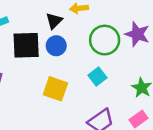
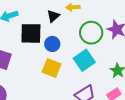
blue circle: (56, 46) -> (52, 44), moved
cyan square: (97, 76) -> (84, 60), size x1.5

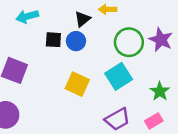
black square: (31, 33) -> (53, 40), size x0.6
blue circle: (52, 44) -> (76, 41), moved

